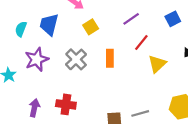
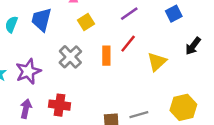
red line: (141, 43) -> (128, 44), moved
purple star: (37, 59) -> (28, 71), moved

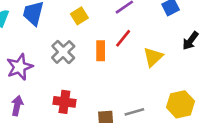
red cross: (59, 105) -> (64, 102), moved

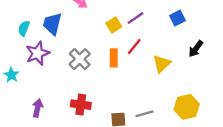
yellow square: (79, 16) -> (114, 25), moved
purple star: (20, 67) -> (38, 53), moved

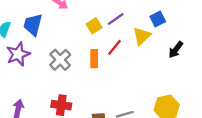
yellow triangle: (162, 64) -> (142, 36), moved

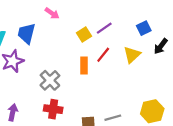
yellow triangle: (142, 36) -> (132, 55), moved
black arrow: (176, 50) -> (161, 46), moved
gray cross: (60, 60) -> (50, 80), moved

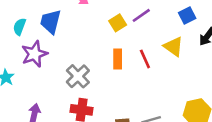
red line: (103, 55) -> (145, 59), moved, turned -63
yellow triangle: (132, 55) -> (173, 47), turned -42

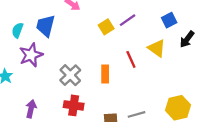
orange rectangle: (118, 59) -> (105, 74), moved

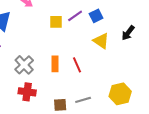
blue square: (169, 20) -> (96, 16), moved
yellow square: (106, 27) -> (56, 22), turned 32
red line: (131, 59) -> (77, 65), moved

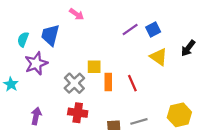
yellow square: (56, 22) -> (94, 67), moved

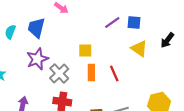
blue square: (153, 30) -> (134, 23), turned 32
purple star: (36, 63) -> (37, 59), moved
yellow square: (94, 67) -> (85, 51), moved

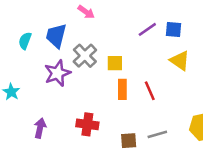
gray cross: (59, 73) -> (85, 56), moved

